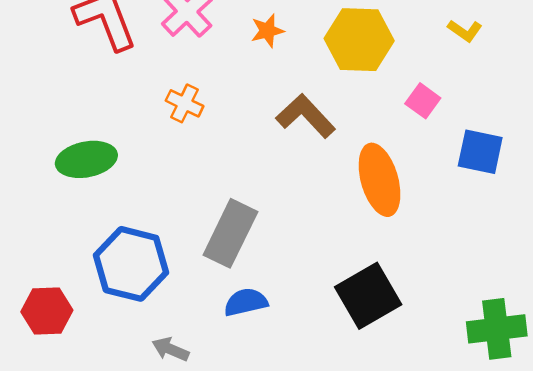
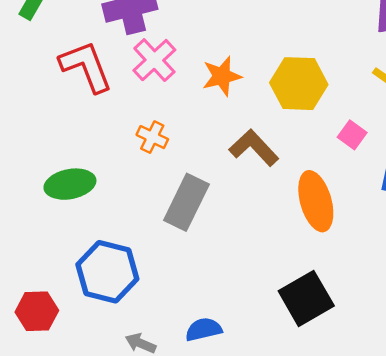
orange star: (267, 31) -> (222, 76), size x1.4
gray rectangle: (230, 233) -> (186, 202), moved
blue semicircle: (246, 302) -> (204, 329), moved

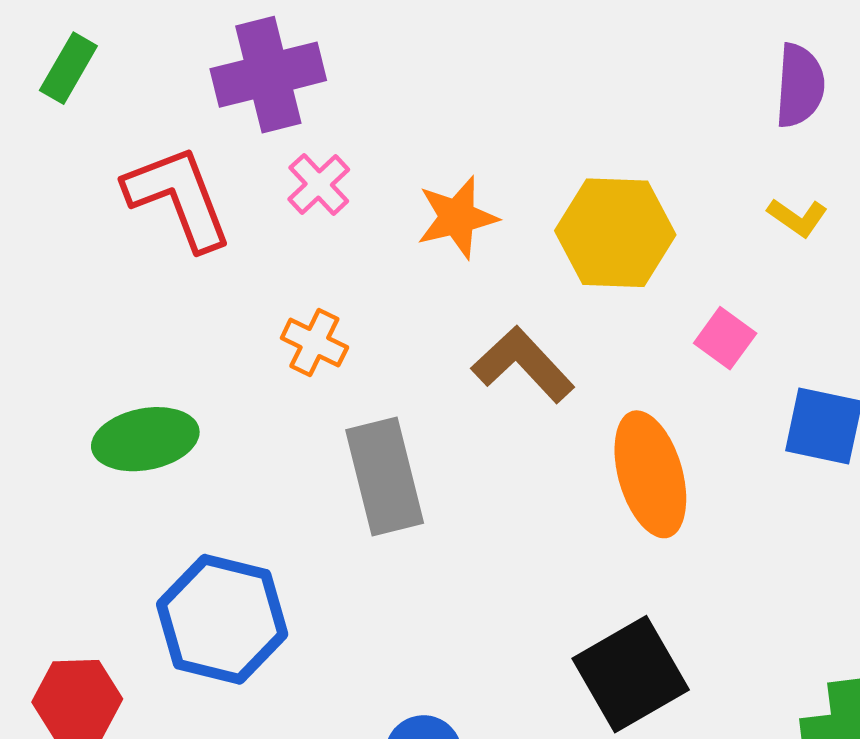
pink cross: (154, 60) -> (319, 184), size x0.7
gray rectangle: (186, 202) -> (385, 477), turned -40

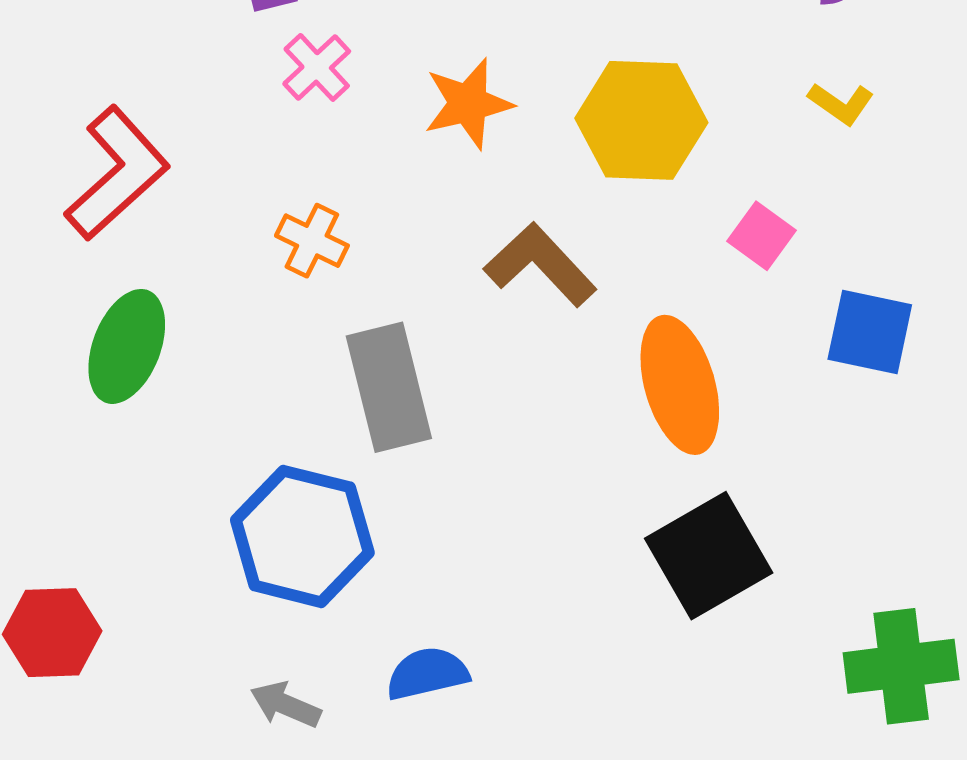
red L-shape: (178, 198) -> (117, 173), moved, turned 69
green ellipse: (145, 439) -> (127, 346), turned -58
blue hexagon: (222, 619) -> (302, 536), moved
black square: (631, 674) -> (709, 556), moved

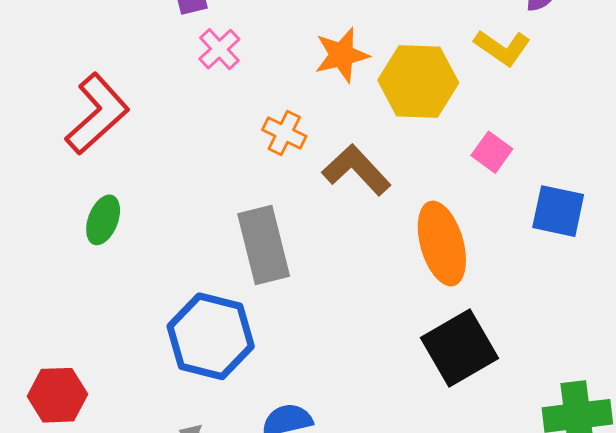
orange star: (468, 104) -> (342, 55), moved
yellow L-shape: (841, 104) -> (502, 48), moved, size x1.4
orange cross: (312, 241) -> (284, 133), moved
green ellipse: (127, 346) -> (103, 220), size x0.7

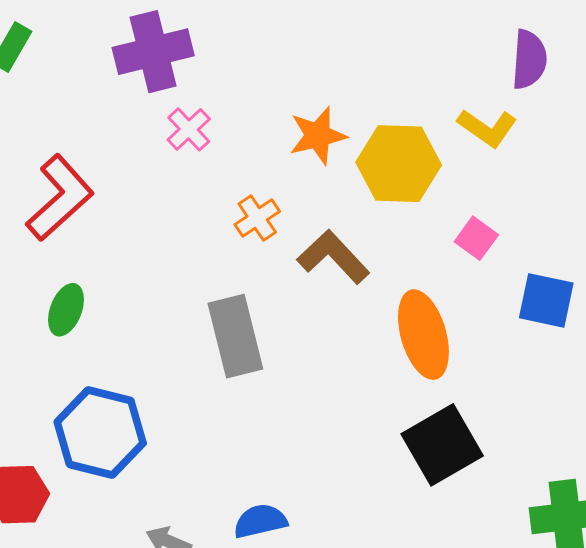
orange cross: (284, 133) -> (257, 218), turned 30
blue hexagon: (211, 336) -> (100, 432), moved

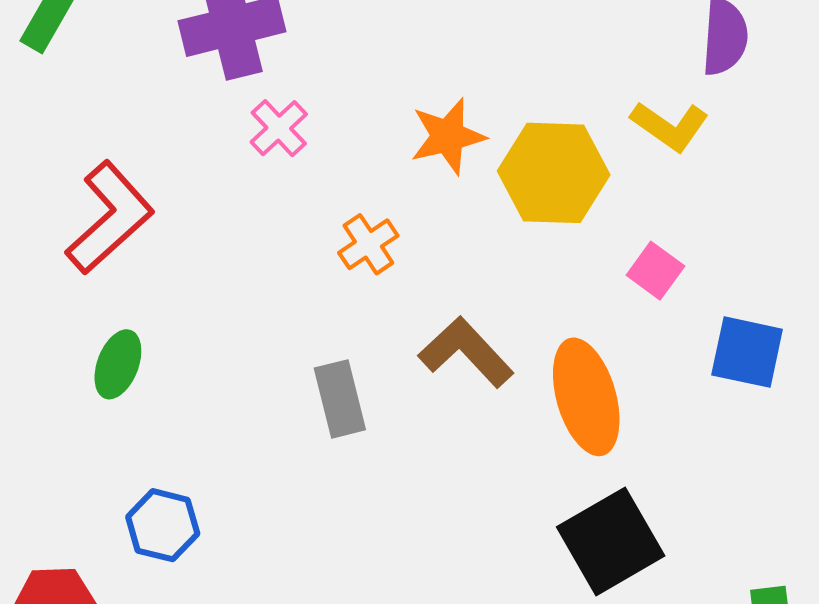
brown L-shape: (333, 257) -> (466, 352), moved
gray rectangle: (235, 336) -> (340, 399), size x0.7
blue hexagon: (100, 432) -> (163, 525), size x0.6

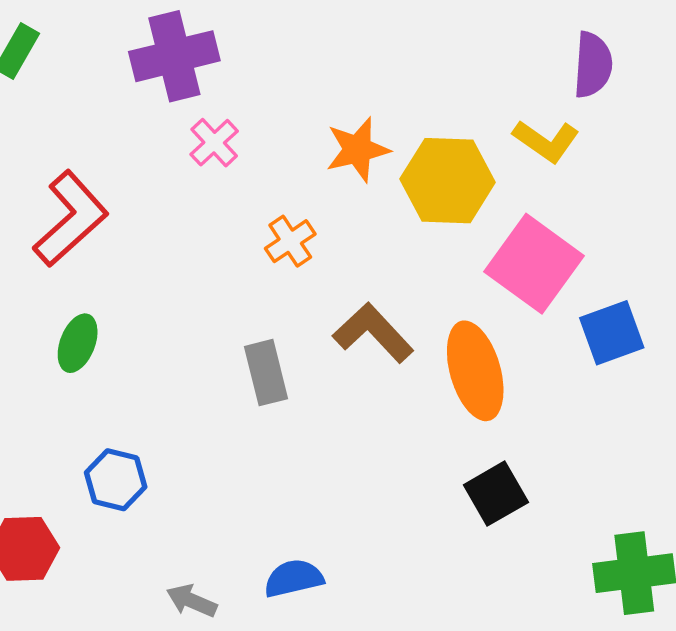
pink square: (655, 271) -> (534, 264), size x2.0
blue square: (747, 352) -> (612, 333), turned -32
black square: (611, 541) -> (496, 494), size x0.7

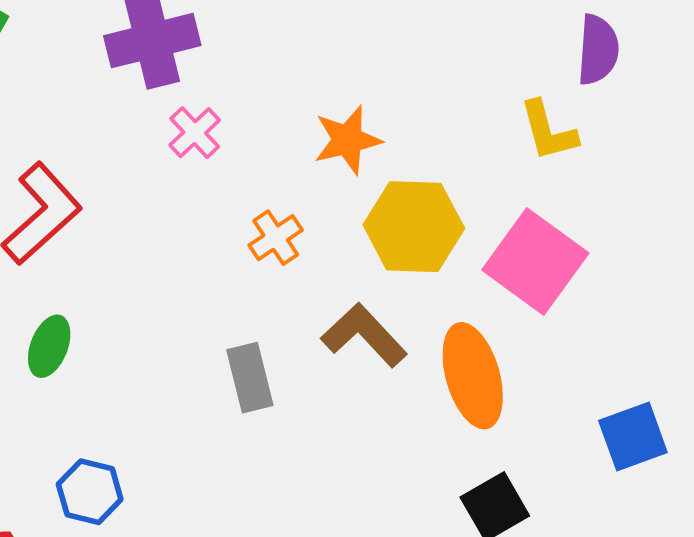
yellow L-shape: (546, 141) -> (548, 131), turned 40
yellow hexagon: (448, 181) -> (414, 227), moved
blue square: (612, 333) -> (633, 436), moved

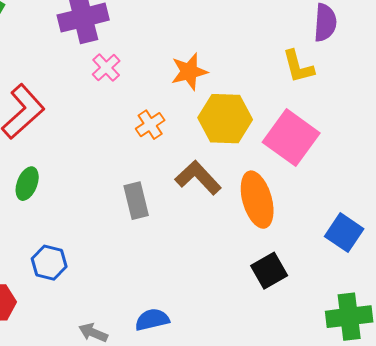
blue square: (633, 436) -> (344, 233), turned -36

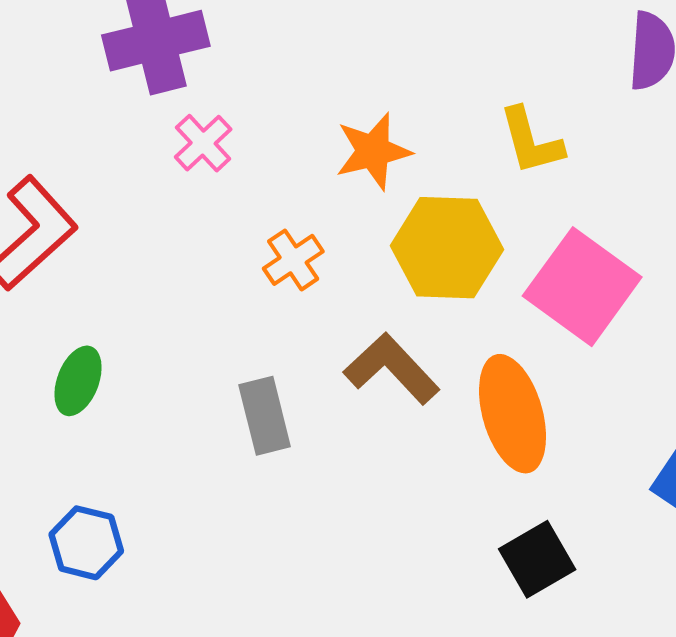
yellow L-shape: (298, 67) -> (531, 141), moved
green ellipse: (27, 184) -> (78, 381), moved

